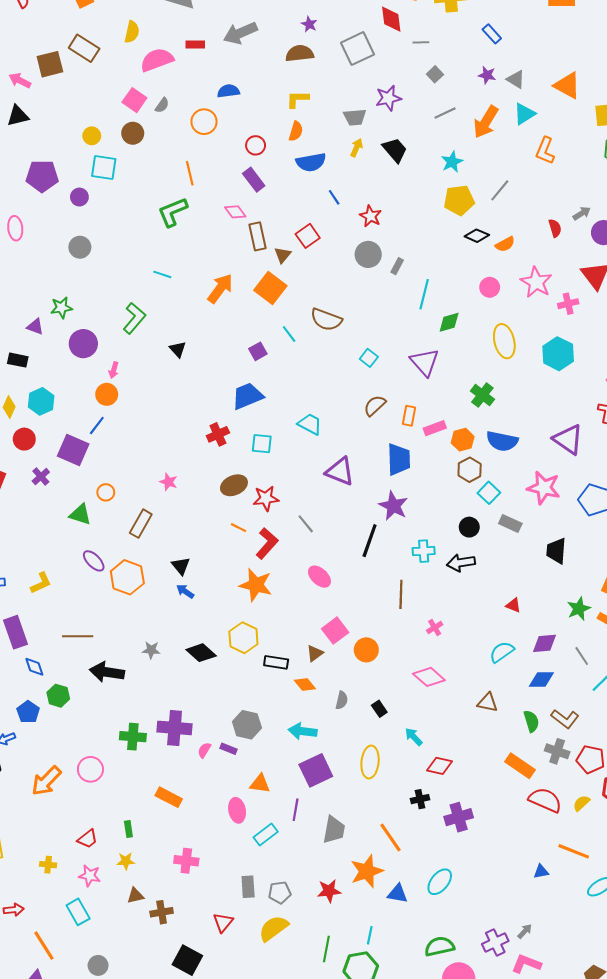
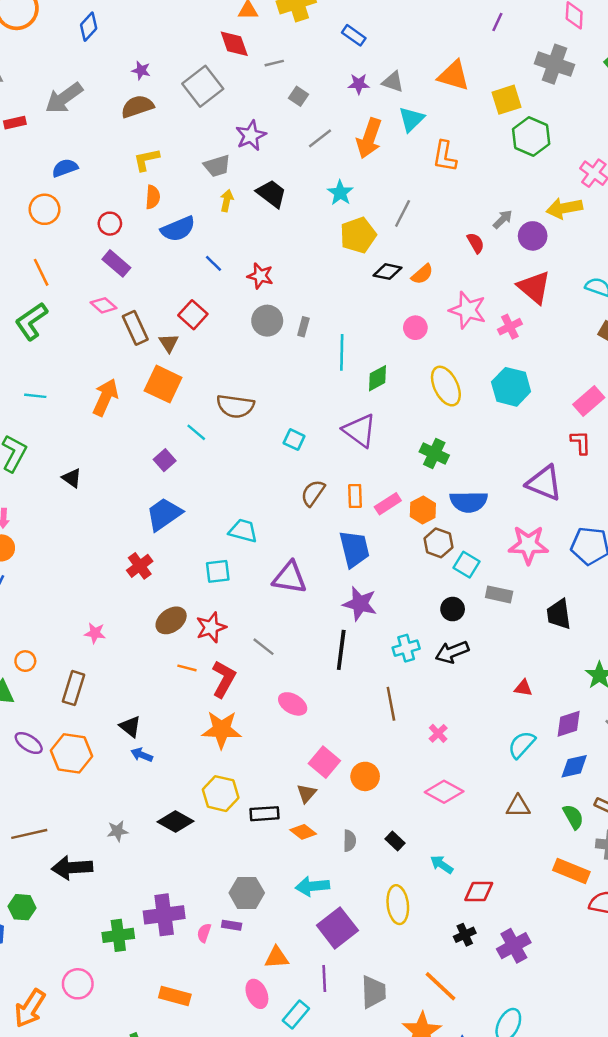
cyan square: (262, 444) -> (218, 571), moved

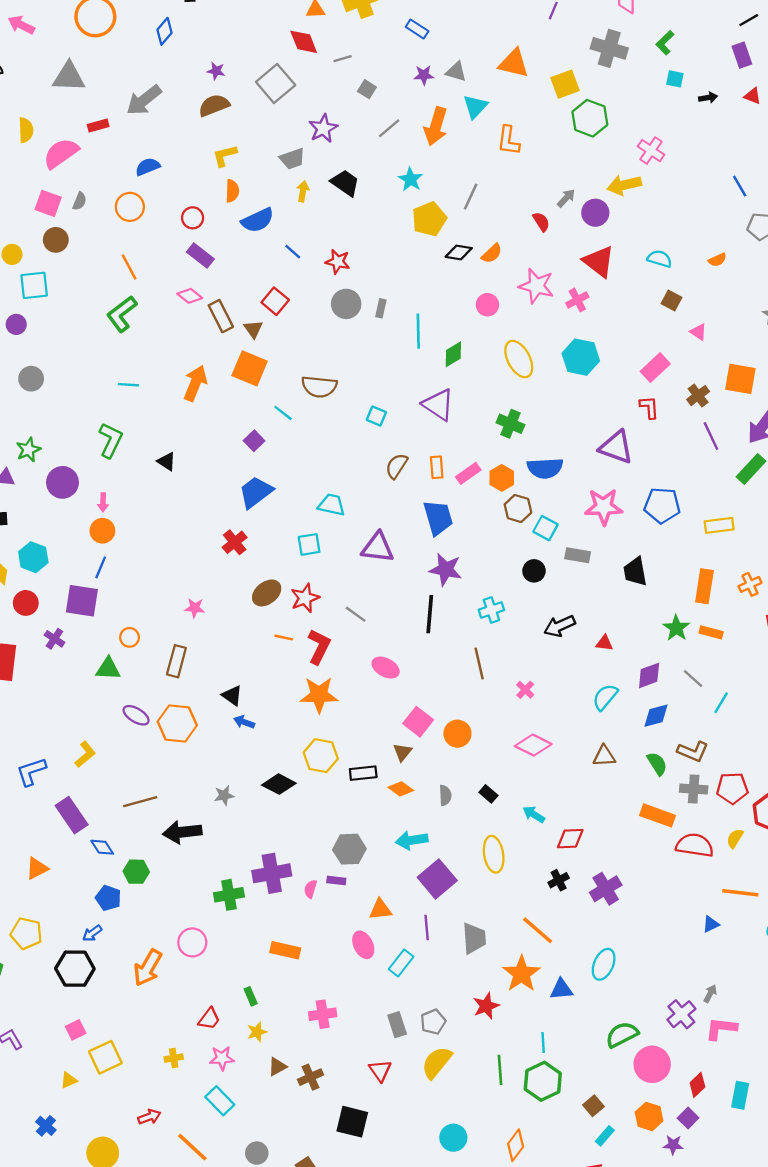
black arrow: (452, 652) -> (560, 626), moved

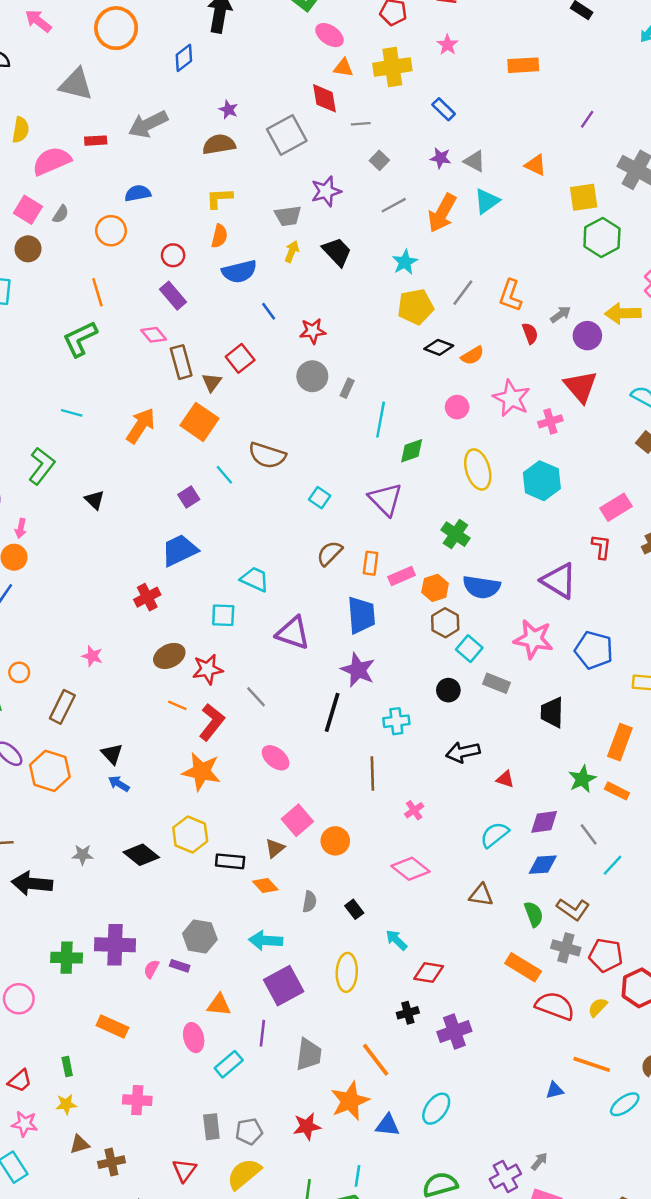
orange triangle: (514, 63) -> (535, 165), size x0.7
orange L-shape: (508, 141) -> (510, 295), moved
red star: (338, 262) -> (313, 331), turned -30

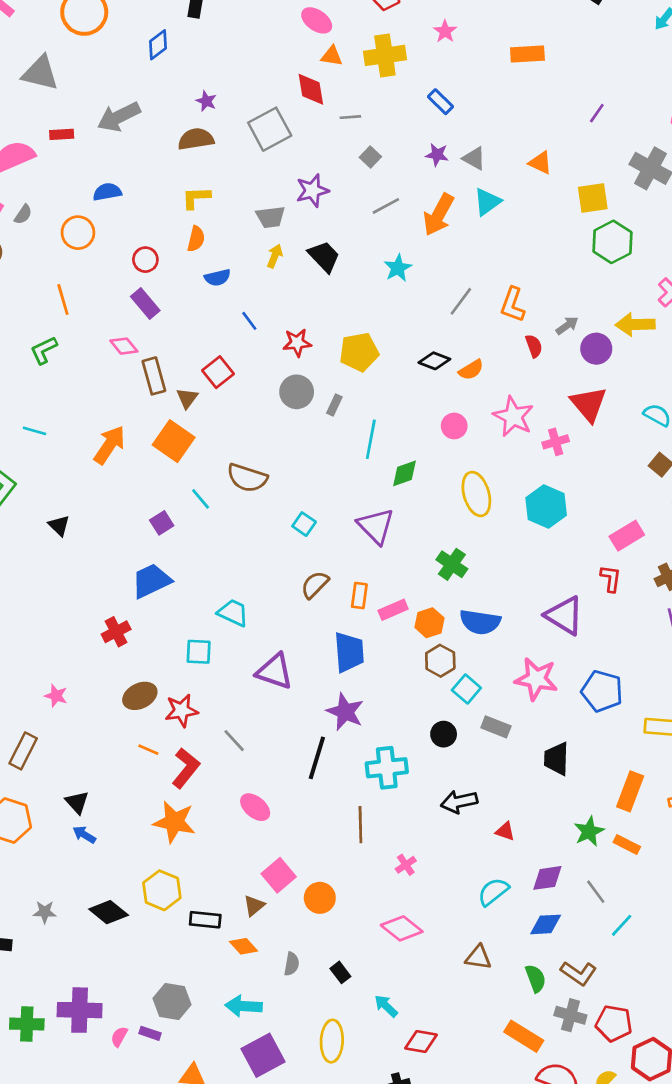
blue semicircle: (239, 272) -> (217, 278), size x0.7
yellow pentagon: (416, 307) -> (359, 352), moved
green L-shape: (80, 339) -> (44, 350), size x0.7
cyan cross: (396, 721) -> (387, 768), size x1.4

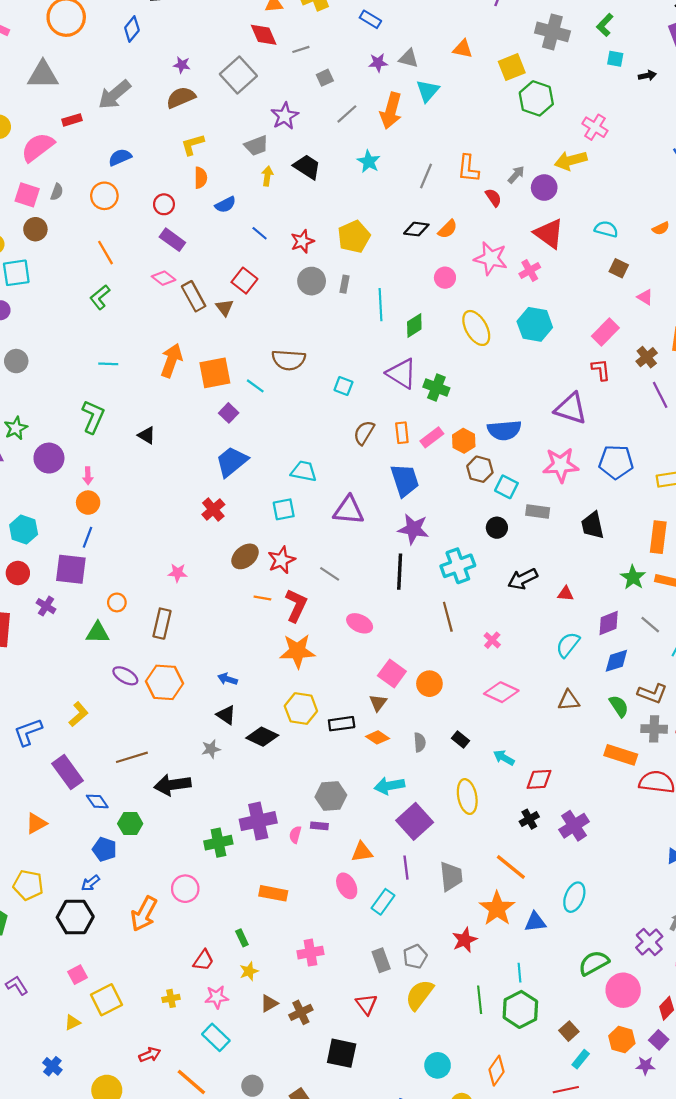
gray square: (370, 157) -> (325, 78), turned 35
orange square: (174, 441) -> (215, 373), moved, turned -32
green cross: (452, 564) -> (436, 387), moved
black triangle: (77, 802) -> (226, 715), moved

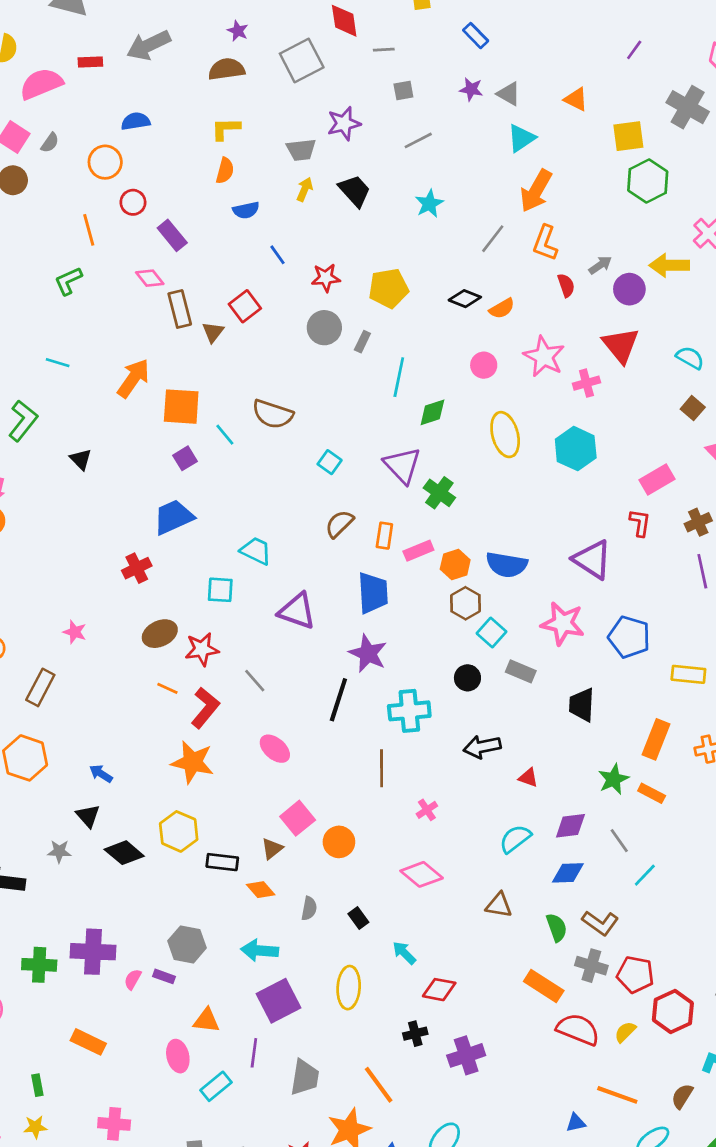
orange arrow: (391, 111) -> (536, 191), moved
red circle: (164, 204) -> (133, 202), moved

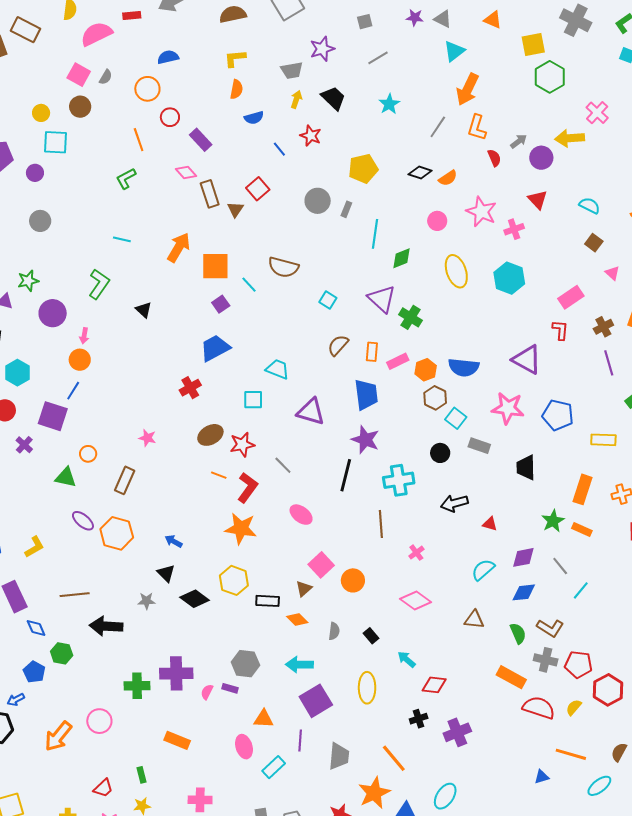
red star: (326, 278) -> (311, 136), moved, turned 30
red triangle: (621, 345) -> (538, 200), size x0.7

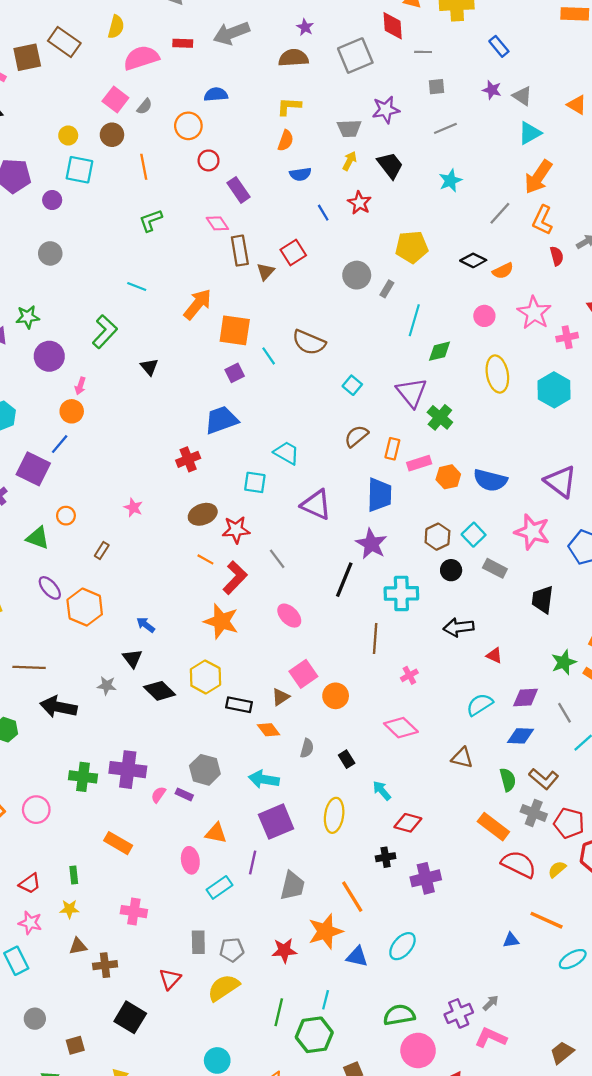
orange line: (139, 140) -> (144, 167), moved
brown hexagon: (435, 398) -> (437, 537), moved
brown rectangle: (125, 480) -> (102, 551), size x0.6

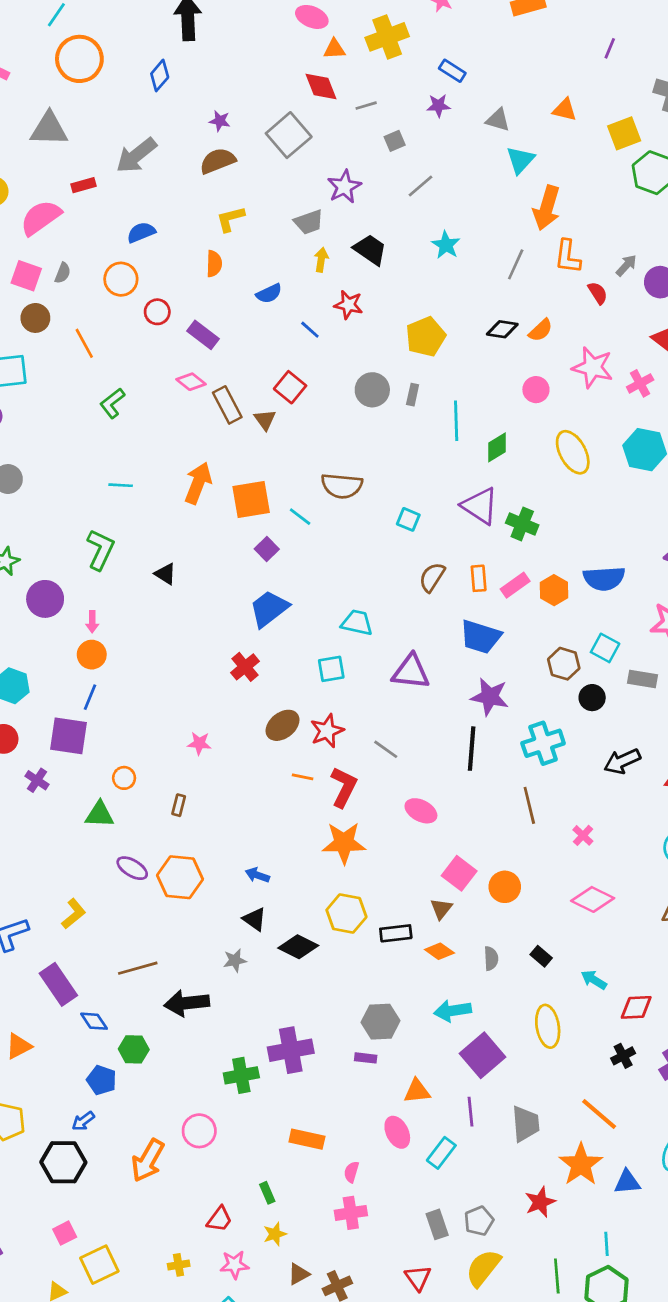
purple star: (492, 90) -> (438, 106), moved
orange semicircle: (286, 140) -> (214, 264), moved
blue trapezoid: (379, 495) -> (481, 637), turned 124
pink semicircle: (158, 795) -> (351, 1172), moved

